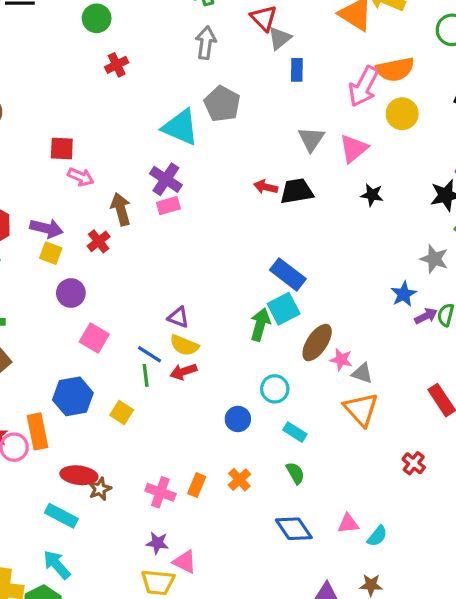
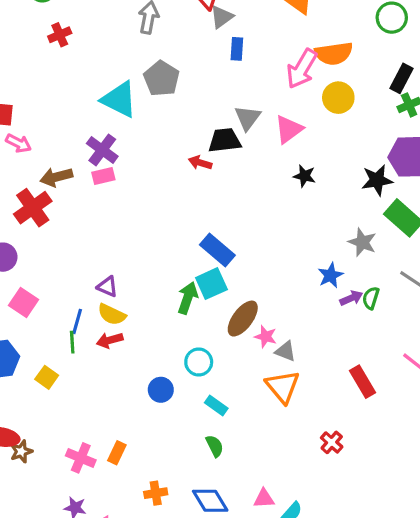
black trapezoid: (297, 191) -> (225, 140), moved
brown arrow: (121, 209) -> (56, 177), turned -92
red cross: (99, 241) -> (33, 208), size x1.6
blue line: (150, 354) -> (77, 321), turned 70
orange cross: (239, 480) -> (156, 493), moved, turned 30

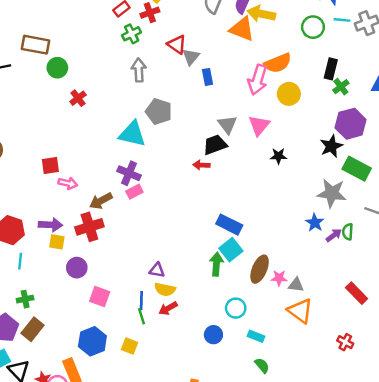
red cross: (33, 208) -> (89, 227), turned 32
gray star: (362, 242) -> (332, 193), size x1.4

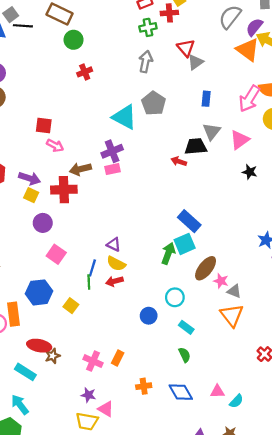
blue rectangle: (208, 77) -> (206, 99), moved
purple cross: (129, 173) -> (112, 151), turned 30

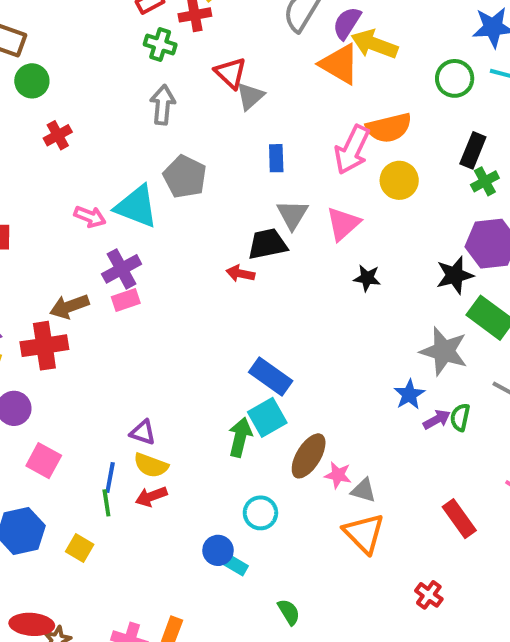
green cross: (148, 27) -> (160, 45), turned 35
pink arrow: (55, 145) -> (90, 217), moved
cyan rectangle: (186, 327) -> (234, 564), moved

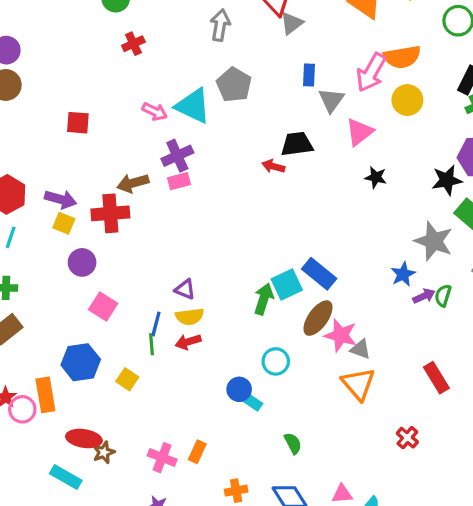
gray triangle: (292, 215) -> (331, 100), moved
blue rectangle: (271, 376) -> (319, 274), moved
yellow semicircle: (151, 465) -> (190, 317), turned -32
pink star: (338, 475) -> (341, 335), size x1.5

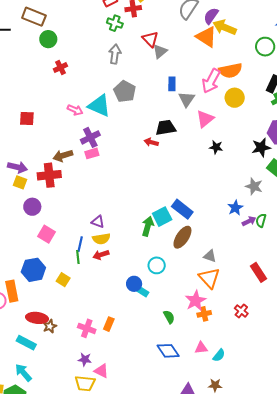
gray star: (434, 241) -> (254, 186), size x0.7
pink star: (341, 335) -> (196, 301), moved, turned 30
orange cross: (236, 491) -> (204, 314), moved

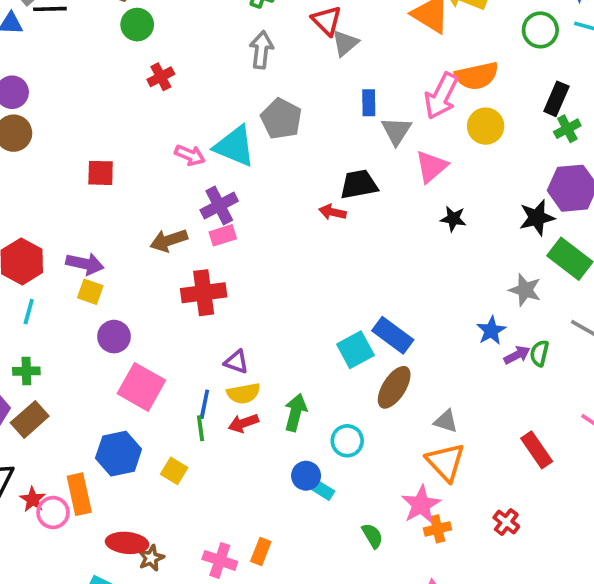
red cross: (49, 175) -> (204, 293), moved
green arrow: (148, 226) -> (295, 412), moved
pink square: (46, 234) -> (141, 387), size x1.4

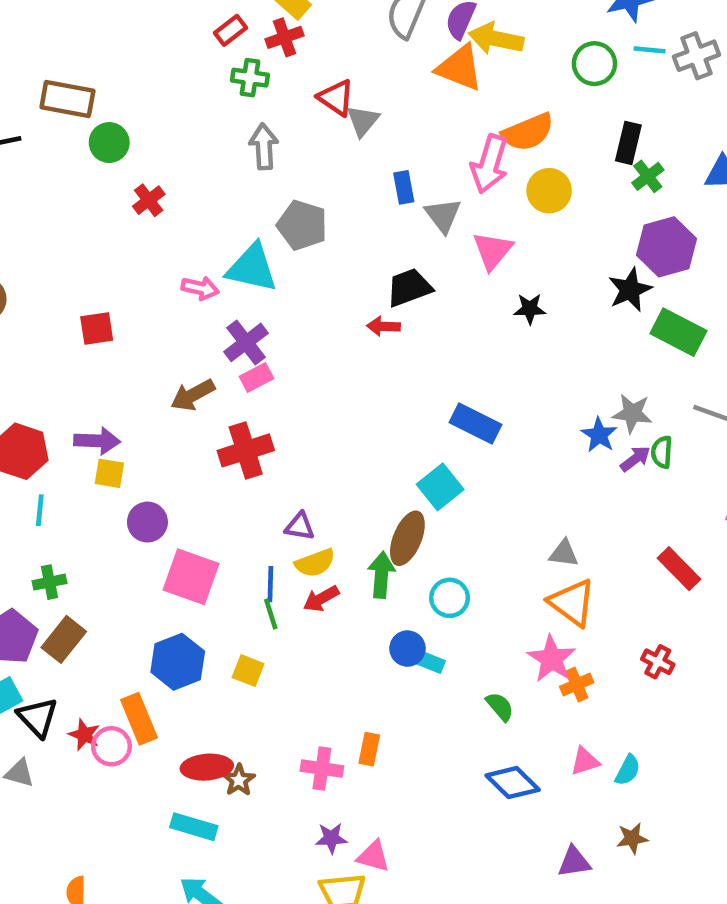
gray star: (525, 290) -> (632, 413), moved
blue rectangle: (393, 335) -> (475, 423), moved
brown ellipse: (394, 387) -> (407, 538), moved

